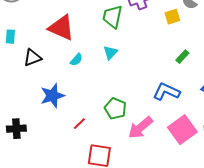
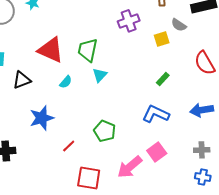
green trapezoid: (112, 17) -> (88, 50), moved
green rectangle: (182, 57) -> (163, 79), moved
pink arrow: (140, 128) -> (130, 167), moved
pink square: (182, 130) -> (157, 152), moved, size x0.7

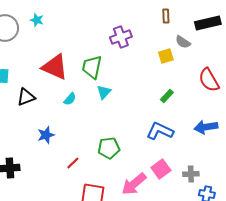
purple cross: (129, 21) -> (121, 37), moved
blue star: (42, 118) -> (46, 135), size x0.7
green pentagon: (105, 131) -> (109, 148), turned -30
gray cross: (202, 150) -> (191, 174), moved

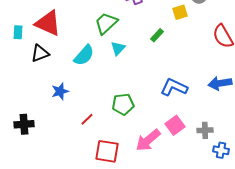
red triangle: (55, 67) -> (48, 23), moved
green trapezoid: (92, 67) -> (106, 23), turned 35
green rectangle: (167, 96) -> (157, 35), moved
cyan semicircle: (70, 99) -> (84, 55), size x1.6

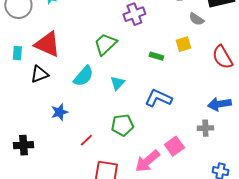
yellow square: (180, 12) -> (183, 44), moved
green rectangle: (157, 35) -> (156, 56), turned 64
cyan triangle: (118, 48) -> (117, 83), moved
blue L-shape: (174, 87) -> (158, 98), moved
gray cross: (205, 130) -> (205, 128), moved

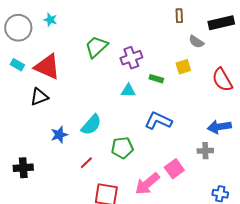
purple cross: (134, 14) -> (131, 58), moved
green trapezoid: (105, 44) -> (96, 47), moved
cyan rectangle: (17, 53) -> (17, 65), moved, turned -64
cyan semicircle: (83, 76) -> (91, 125), moved
cyan triangle: (117, 83) -> (128, 91), moved, turned 49

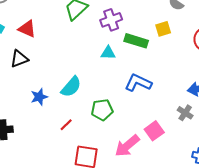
red triangle: (47, 67) -> (27, 29), size x0.7
green rectangle: (156, 79) -> (136, 41), size x1.6
gray cross: (205, 151) -> (185, 113), turned 35

